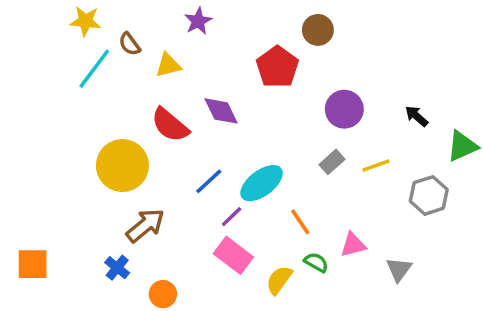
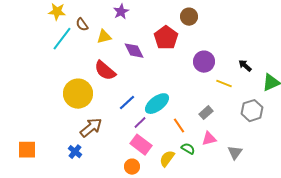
purple diamond: (221, 111) -> (134, 51), moved
gray rectangle: (332, 162) -> (206, 113), moved
yellow line: (376, 166) -> (224, 84), moved, turned 42
orange circle: (163, 294) -> (132, 167), moved

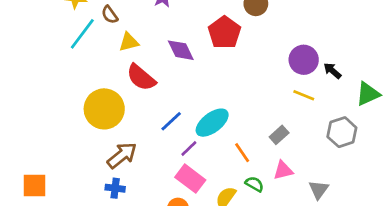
yellow triangle: (104, 37) -> (129, 42), moved
purple circle: (204, 62) -> (304, 60), moved
blue cross: (75, 152) -> (115, 188), moved, turned -32

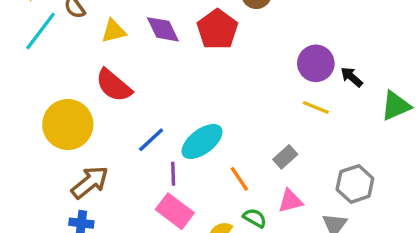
yellow triangle: (129, 42) -> (114, 31), moved
purple diamond: (181, 50) -> (163, 29), moved
gray hexagon: (342, 132) -> (355, 184), moved
purple line: (189, 149) -> (173, 174), turned -48

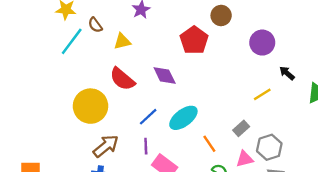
purple diamond: (163, 29) -> (165, 75), moved
purple circle: (316, 63) -> (262, 43), moved
yellow line: (316, 108) -> (262, 94), turned -54
purple line: (173, 174) -> (146, 146), moved
gray hexagon: (355, 184) -> (269, 147), moved

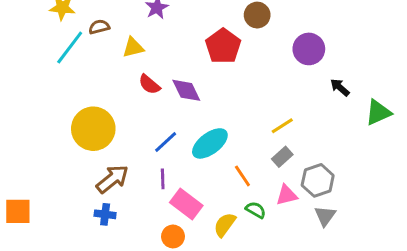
brown semicircle: (95, 25) -> (99, 27), turned 112
red semicircle: (122, 79) -> (149, 84), moved, size x0.7
yellow line: (262, 94) -> (282, 126), moved

